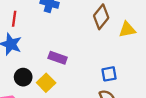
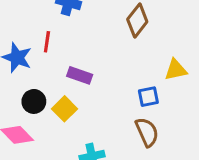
red line: (14, 19) -> (47, 42), moved
yellow triangle: (127, 30) -> (176, 70), moved

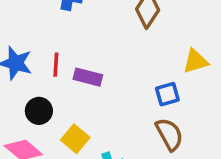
red line: (47, 42) -> (56, 65), moved
yellow square: (64, 109) -> (75, 139), moved

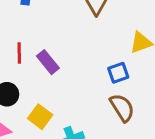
purple rectangle: (88, 77) -> (48, 62), turned 40

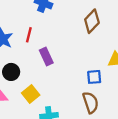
red line: (19, 53) -> (29, 35), moved

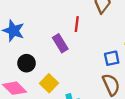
red line: (29, 35) -> (77, 24), moved

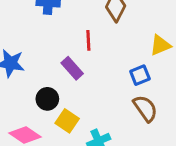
black circle: (27, 63) -> (47, 99), moved

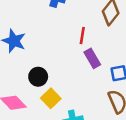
purple rectangle: (72, 68) -> (92, 58), moved

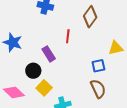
purple rectangle: (92, 58) -> (49, 54), moved

